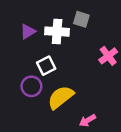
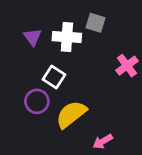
purple triangle: (28, 32) -> (33, 37), turned -35
white square: (46, 66) -> (54, 77), turned -30

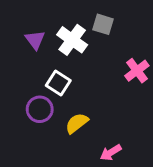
white cross: (67, 37) -> (72, 40), turned 32
yellow semicircle: (71, 114) -> (77, 123), size x0.7

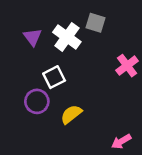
white square: (58, 83) -> (54, 77), turned 30
pink arrow: (111, 153) -> (121, 141), moved

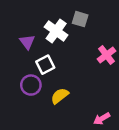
purple triangle: (33, 37) -> (27, 42), moved

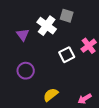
white square: (45, 65) -> (67, 55), moved
yellow semicircle: (60, 96) -> (51, 95), moved

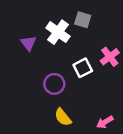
purple circle: (26, 71) -> (54, 84), moved
yellow semicircle: (51, 95) -> (63, 117), turned -91

